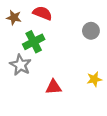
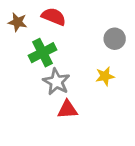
gray star: (20, 65) -> (56, 82), moved
yellow star: (94, 79) -> (105, 76), moved

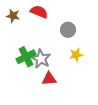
gray circle: (115, 39) -> (68, 30), moved
green cross: (43, 53) -> (26, 57), moved

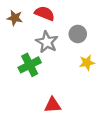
gray star: (41, 59) -> (47, 42), moved
red triangle: (49, 79) -> (53, 105), moved

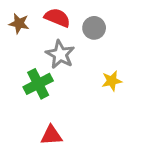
gray circle: (78, 34) -> (94, 28), moved
red triangle: (53, 105) -> (51, 135), moved

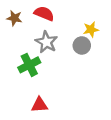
gray circle: (94, 28) -> (82, 45), moved
yellow star: (112, 81) -> (91, 29), moved

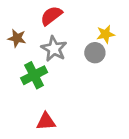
red semicircle: (44, 14) -> (51, 16), turned -60
brown star: (14, 18) -> (17, 38), moved

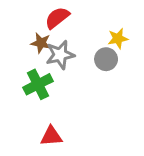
brown star: (17, 38) -> (41, 43), moved
gray star: (54, 49) -> (60, 55), turned 30

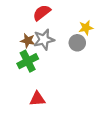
brown star: (41, 43) -> (28, 41), moved

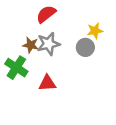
green cross: (28, 61) -> (16, 68), moved, turned -30
red triangle: (37, 99) -> (47, 83), moved

